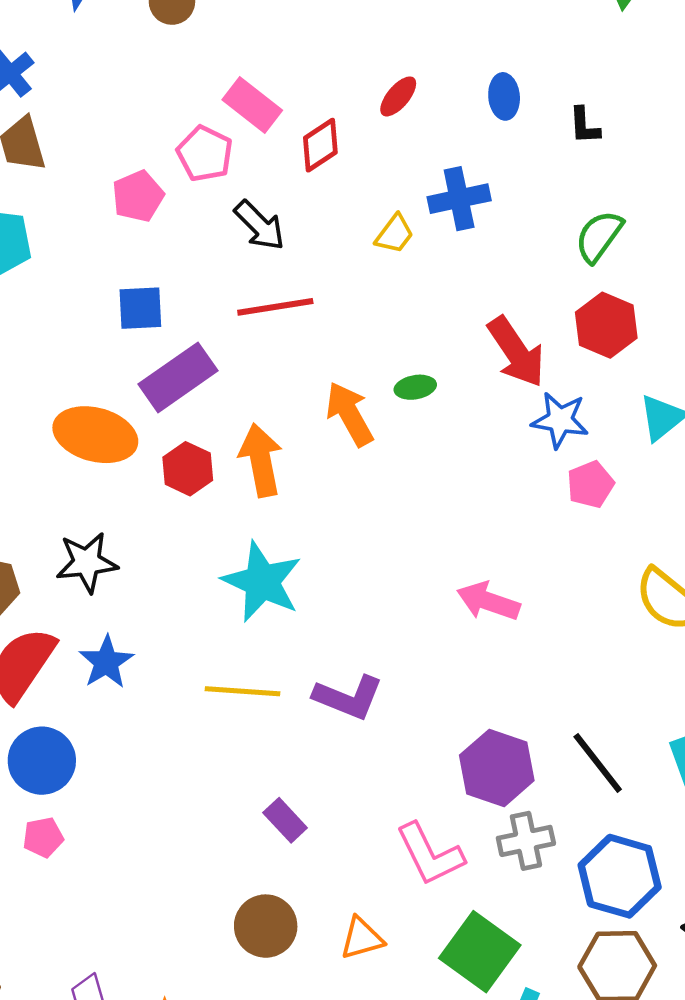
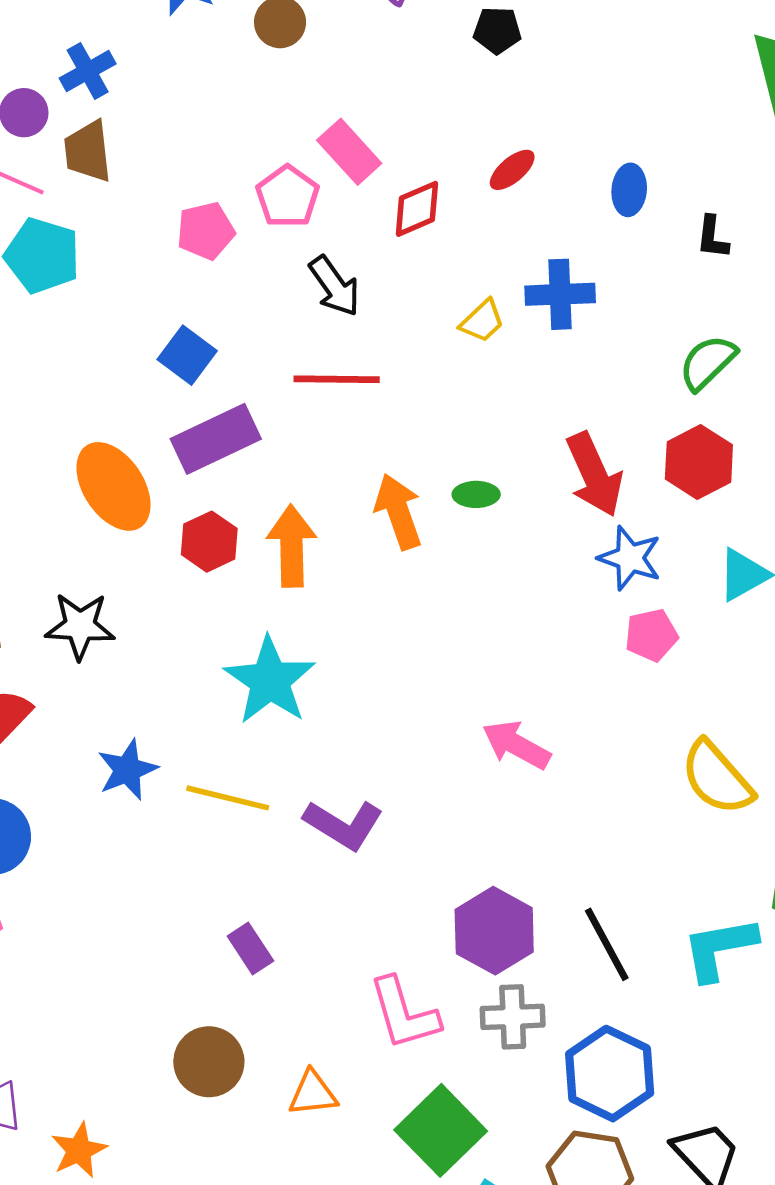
blue square: (140, 308) -> (187, 355), turned 30
orange ellipse: (95, 435) -> (114, 486), turned 32
blue star: (106, 662) -> (127, 770), moved

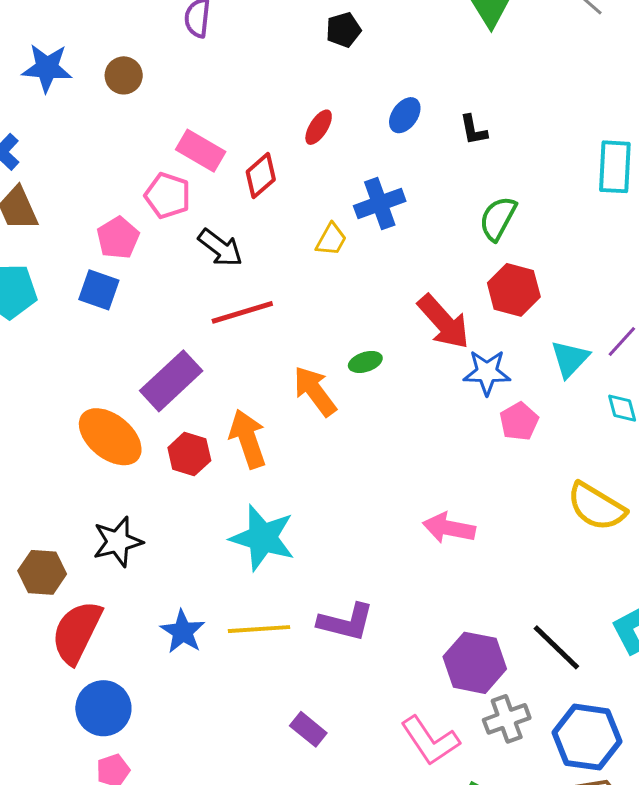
black pentagon: (497, 30) -> (343, 30), moved
blue ellipse: (629, 190) -> (405, 115), turned 48
blue square: (187, 355) -> (99, 290), moved

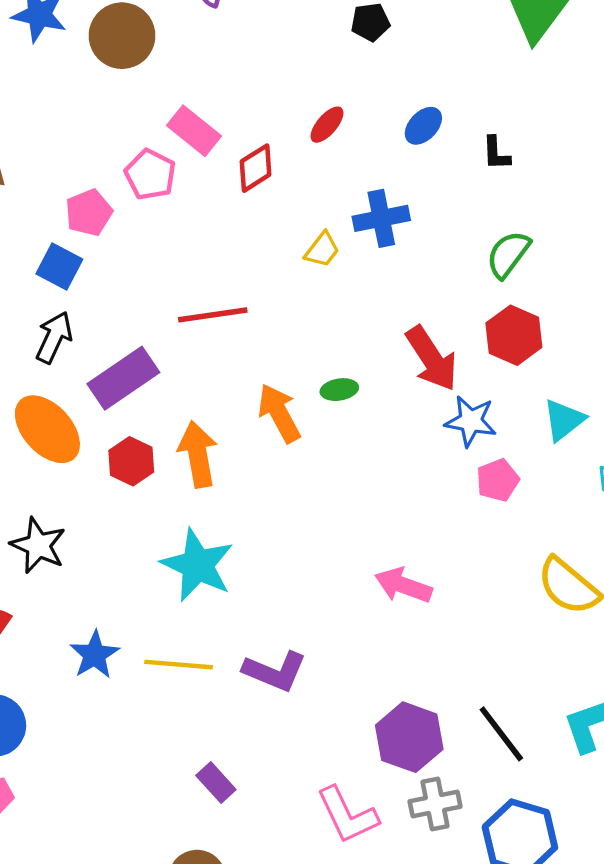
brown circle: (124, 75) -> (122, 36), size x1.6
black arrow: (220, 248) -> (54, 337), moved, turned -111
black star: (118, 542) -> (38, 545), turned 30

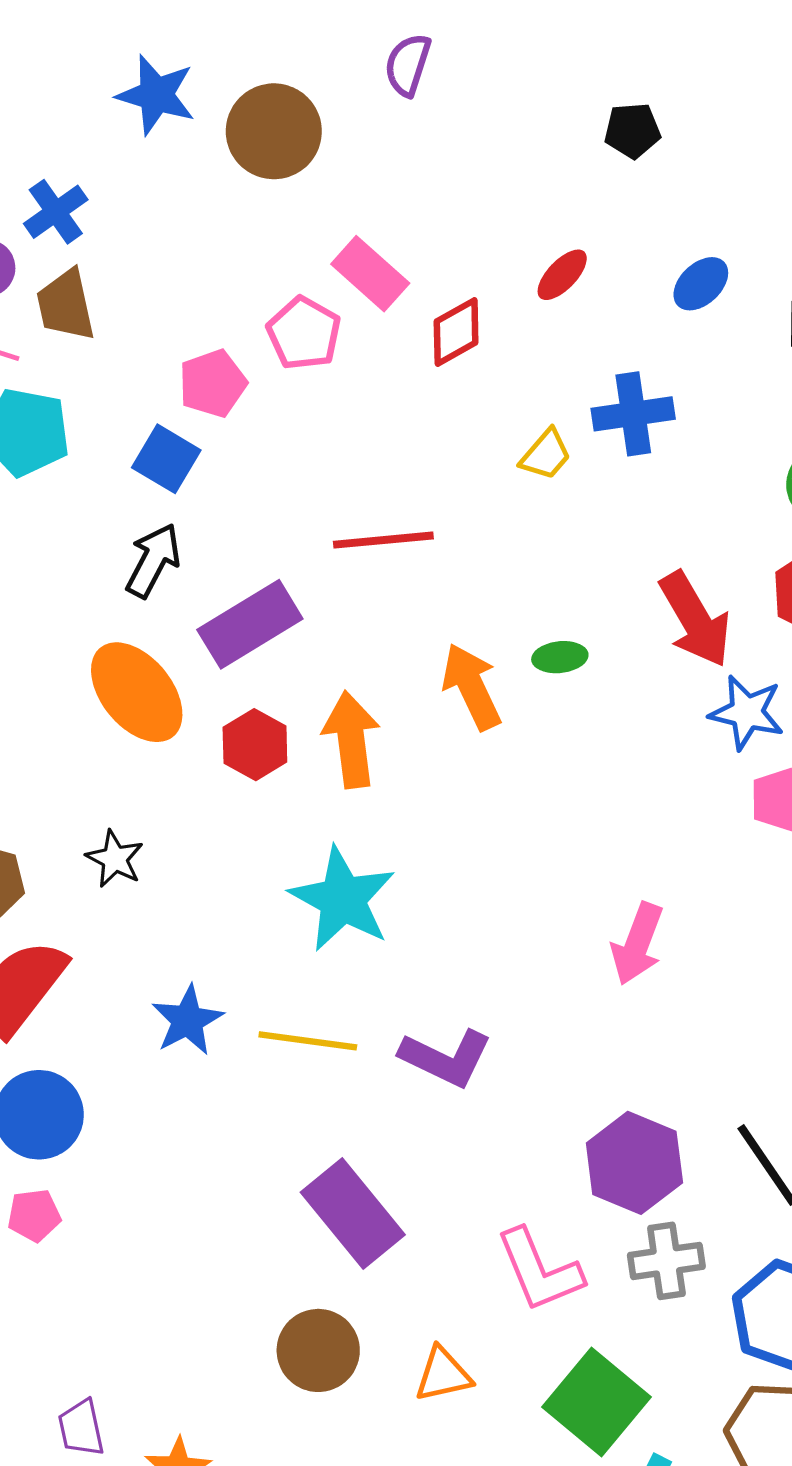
black star: (38, 545) -> (115, 859), size x0.7
pink arrow: (403, 585) -> (637, 944), turned -92
purple rectangle: (216, 782) -> (353, 1213), size x1.8

